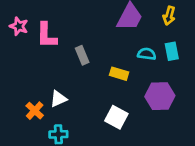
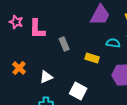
orange cross: (35, 111) -> (19, 68), moved
white square: (116, 117) -> (78, 91), moved

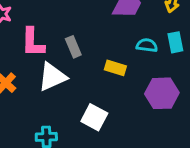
pink L-shape: (37, 29) -> (33, 42), moved
white triangle: (46, 77) -> (52, 77), moved, size x1.5

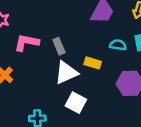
pink L-shape: (33, 42) -> (27, 43), turned 100
white triangle: (52, 77) -> (66, 73), moved

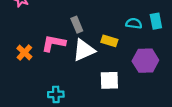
pink L-shape: (27, 43) -> (54, 43), moved
white square: (76, 103) -> (109, 80), moved, turned -30

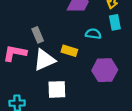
cyan rectangle: (156, 21) -> (115, 22), moved
white square: (109, 80) -> (57, 89), moved

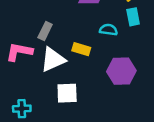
gray rectangle: (38, 35) -> (45, 31), turned 49

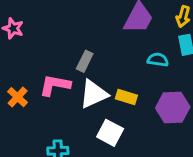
yellow rectangle: (81, 49) -> (126, 97), moved
white square: (67, 93) -> (110, 133), turned 30

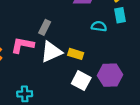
purple hexagon: (173, 107) -> (110, 75), moved
white square: (110, 133) -> (81, 81), moved

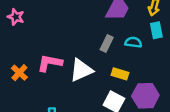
gray rectangle: (45, 27) -> (107, 44), moved
yellow rectangle: (76, 54) -> (120, 74), moved

